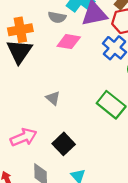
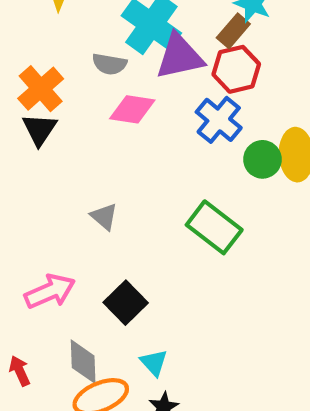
orange cross: (20, 30) -> (41, 89), turned -30
black triangle: (19, 51) -> (40, 129), size x0.7

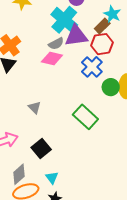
gray semicircle: (109, 64) -> (56, 44), moved, turned -42
gray diamond: (83, 362) -> (19, 174), turned 45

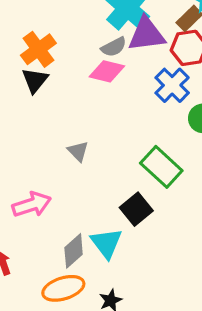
black square: (41, 148) -> (136, 209), moved
gray diamond: (19, 174) -> (74, 251), moved
cyan triangle: (52, 178) -> (106, 243), moved, size x1.5

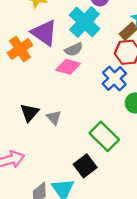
purple triangle: (147, 34) -> (44, 33), moved, turned 40
black triangle: (35, 80) -> (30, 113), moved
gray triangle: (78, 151) -> (54, 117), moved

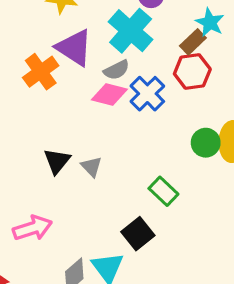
blue cross: (114, 78) -> (147, 94), moved
green rectangle: (104, 136) -> (163, 191), size x0.7

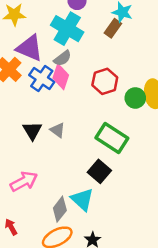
red hexagon: (192, 72) -> (105, 81), moved
blue cross: (147, 94) -> (42, 79), moved
pink diamond: (109, 95) -> (61, 77), turned -75
green rectangle: (163, 191) -> (112, 138), size x1.5

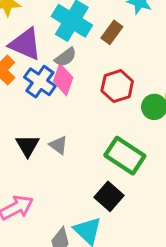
brown rectangle: (113, 28) -> (112, 32), moved

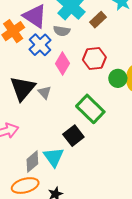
gray semicircle: (66, 57) -> (62, 31), turned 35
pink diamond: (63, 80) -> (63, 64), moved
black triangle: (28, 145) -> (23, 88), size x1.5

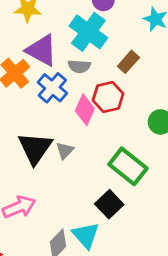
brown rectangle: (98, 20) -> (128, 62), moved
red hexagon: (94, 58) -> (108, 97), moved
gray triangle: (45, 92) -> (65, 151), turned 32

